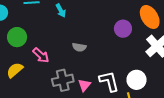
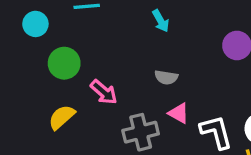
cyan arrow: (61, 10) -> (161, 21), moved
pink triangle: (84, 85) -> (179, 113), moved, turned -40

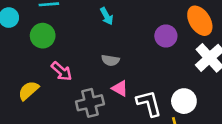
green circle: (64, 63) -> (43, 36), moved

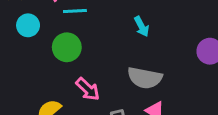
gray semicircle: (110, 60) -> (145, 78), size x1.6

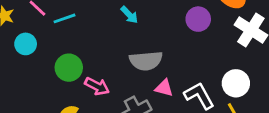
green circle: (67, 47) -> (69, 68), moved

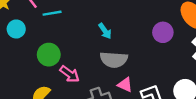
cyan arrow: (129, 15) -> (105, 31), moved

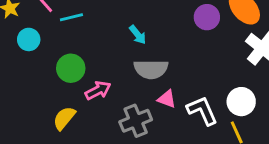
purple circle: (163, 32) -> (207, 17), moved
pink arrow: (70, 74) -> (98, 90), turned -60

